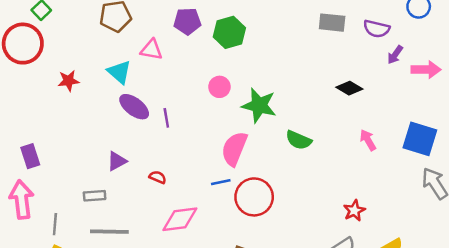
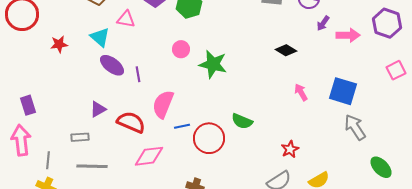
green semicircle: (299, 140) -> (242, 121), moved
pink semicircle: (234, 149) -> (163, 104), moved
red semicircle: (158, 177) -> (131, 122), size x2.0

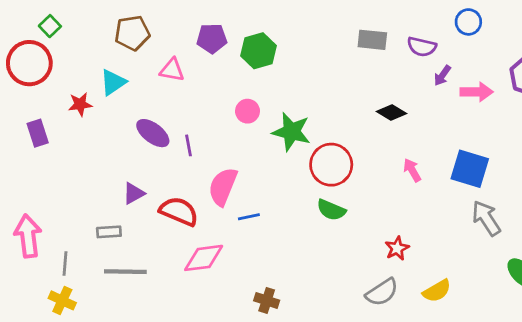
cyan triangle: (100, 37) -> (113, 82), moved, turned 45
purple rectangle: (28, 105) -> (38, 133), moved
red circle: (209, 138) -> (331, 165), moved

